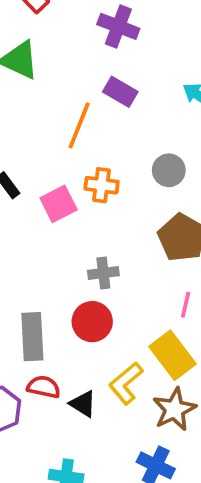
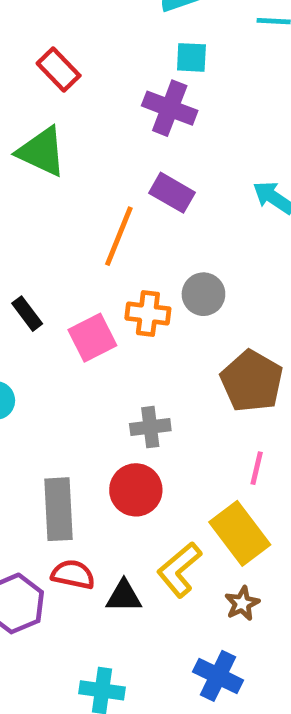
gray circle: (169, 170) -> (203, 294), moved
black triangle: (83, 404) -> (124, 596), turned -32
brown star: (174, 409) -> (242, 603), size x0.6

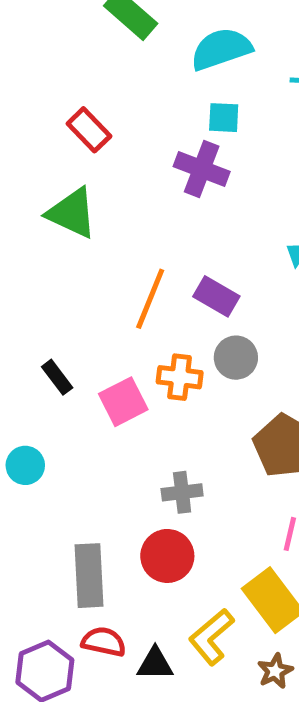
purple rectangle: (172, 193) -> (216, 296), moved

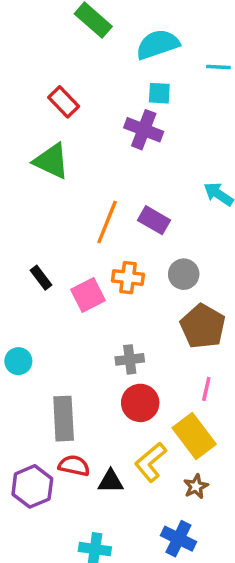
gray circle: (236, 358) -> (184, 274), moved
cyan circle: (25, 465) -> (18, 361), moved
red circle: (167, 556) -> (140, 403), moved

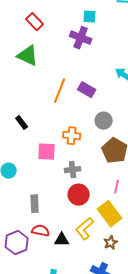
orange cross: (128, 278) -> (72, 136), moved
pink square: (88, 295) -> (47, 152), moved, turned 30
gray rectangle: (64, 419) -> (35, 204), size x0.7

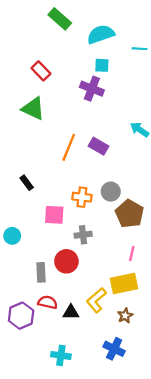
gray circle: (104, 121) -> (111, 192), moved
red circle: (79, 195) -> (66, 261), moved
yellow rectangle: (110, 214) -> (124, 283), turned -65

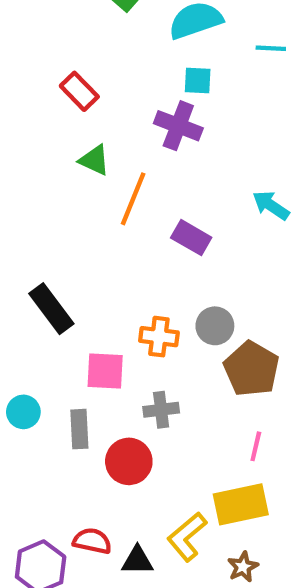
green triangle: (33, 109) -> (94, 160), moved, size x0.7
orange line: (69, 147) -> (133, 199), moved
black rectangle: (27, 183) -> (51, 309), size x1.6
gray rectangle: (41, 272) -> (79, 429), moved

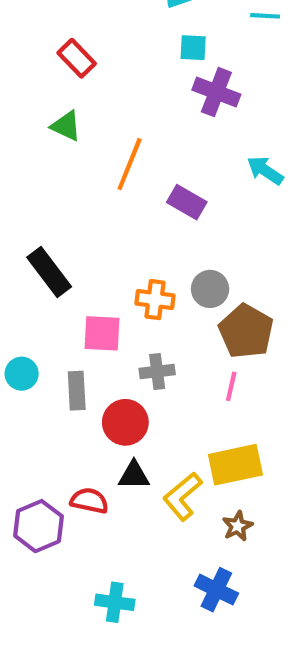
purple cross: (178, 126) -> (216, 92), moved
green triangle: (94, 160) -> (66, 126), moved
pink line: (256, 446) -> (231, 386), moved
black triangle: (137, 560) -> (134, 475), moved

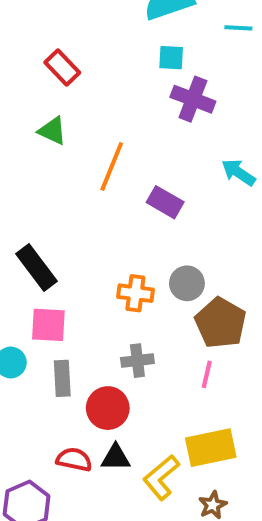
pink square: (102, 333) -> (48, 325), moved
red semicircle: (89, 501) -> (74, 460), moved

